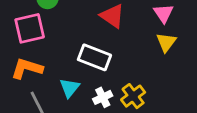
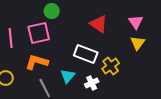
yellow cross: (133, 96) -> (111, 66), moved

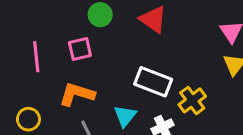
red triangle: (99, 24) -> (153, 19), moved
pink square: (39, 33) -> (80, 49), size x0.7

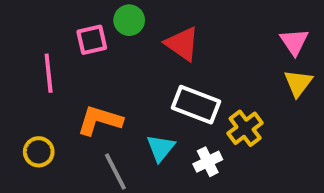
red triangle: (153, 19) -> (182, 44), moved
pink square: (80, 49) -> (92, 40), moved

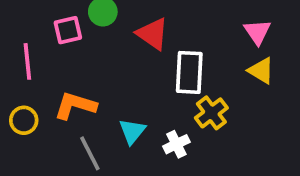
yellow triangle: (298, 83) -> (261, 71), turned -36
white rectangle: (196, 105) -> (189, 72), moved, turned 72
yellow circle: (39, 152) -> (24, 120), moved

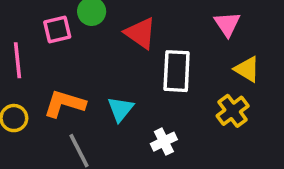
pink triangle: (257, 32) -> (227, 24), moved
yellow cross: (211, 113) -> (233, 111), moved
cyan triangle: (132, 131) -> (121, 109), moved

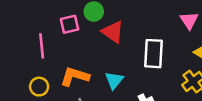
red triangle: (140, 33) -> (113, 32), moved

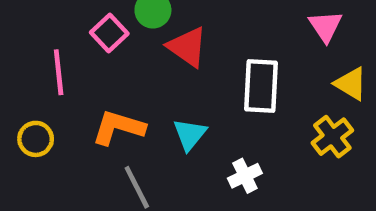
pink square: (70, 24) -> (109, 33), turned -30
yellow circle: (39, 87) -> (36, 139), moved

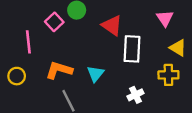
red triangle: (187, 47) -> (112, 25), moved
yellow cross: (332, 137) -> (168, 75), turned 36
white cross: (245, 176) -> (136, 95), moved

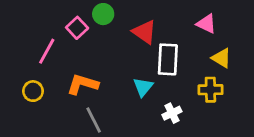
pink triangle: (165, 18) -> (206, 24), turned -30
pink line: (28, 42) -> (47, 51), turned 35
cyan triangle: (95, 74) -> (143, 87), moved

